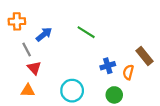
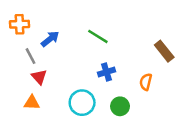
brown rectangle: (145, 56) -> (164, 51), moved
blue cross: (108, 66) -> (107, 72), moved
green circle: (114, 95) -> (120, 106), moved

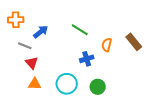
gray line: (31, 56) -> (25, 46), turned -40
orange semicircle: (146, 82) -> (107, 45), moved
orange triangle: (32, 103) -> (35, 84), moved

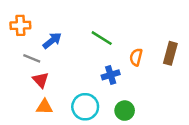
brown rectangle: (134, 42) -> (170, 53), turned 54

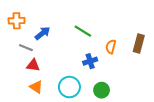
red triangle: (41, 80) -> (33, 65), turned -40
orange triangle: (44, 107) -> (36, 87), turned 32

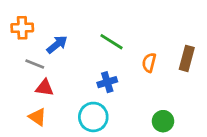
blue cross: (90, 61) -> (107, 82), moved
orange triangle: (36, 87) -> (38, 117), moved
green circle: (102, 90) -> (163, 121), moved

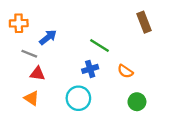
green line: (111, 42) -> (99, 46), moved
brown rectangle: (187, 58) -> (144, 22), moved, turned -36
orange semicircle: (149, 63) -> (125, 71), moved, turned -70

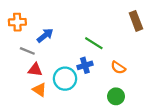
orange triangle: (32, 98) -> (40, 90), moved
cyan circle: (78, 98) -> (65, 79), moved
green circle: (137, 102) -> (116, 96), moved

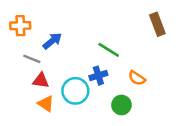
green circle: (116, 96) -> (121, 105), moved

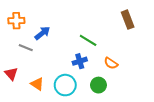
red triangle: (41, 81) -> (11, 74), moved, turned 40
cyan circle: (75, 91) -> (65, 85), moved

